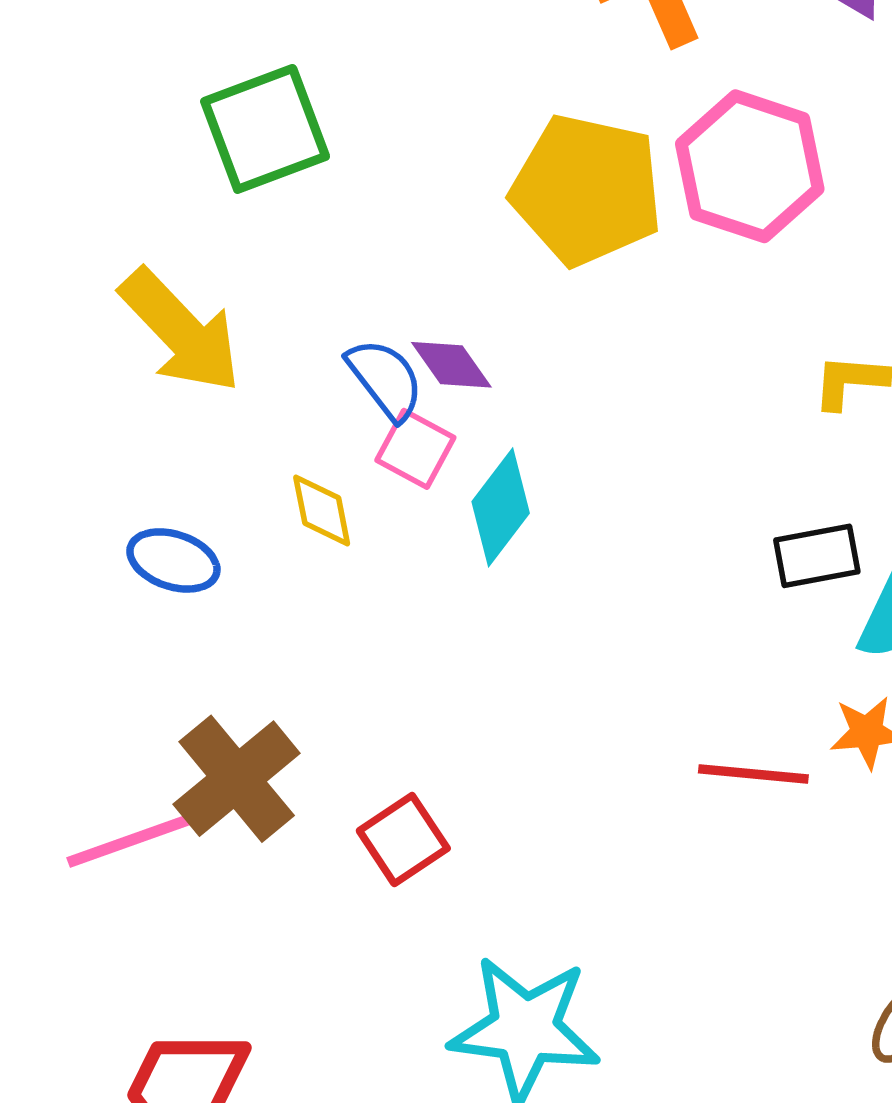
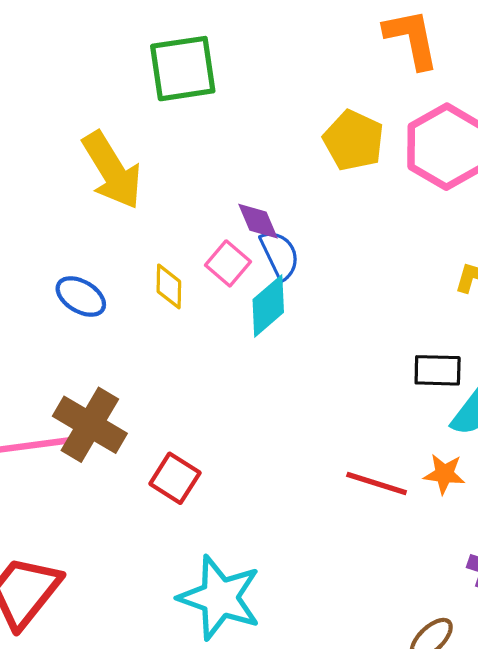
yellow pentagon: (587, 190) -> (354, 140), size x0.7
blue semicircle: (385, 379) -> (280, 255), moved
brown cross: (237, 779) -> (90, 425), turned -32
red square: (403, 840) -> (175, 478), turned -36

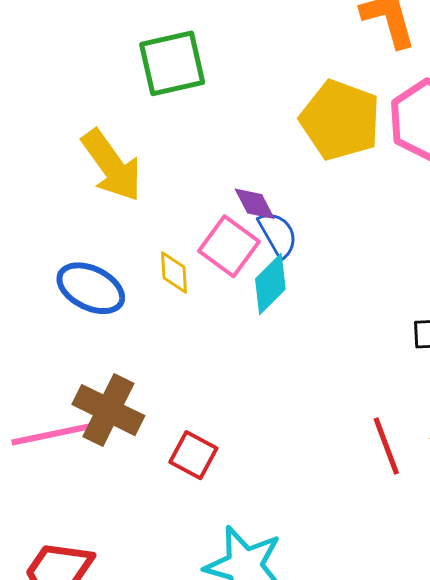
yellow pentagon: (354, 140) -> (340, 120), size x1.4
pink square: (228, 263) -> (229, 246), size x1.4
blue ellipse: (81, 296) -> (91, 288), size x1.4
red line: (377, 483) -> (386, 446), turned 56

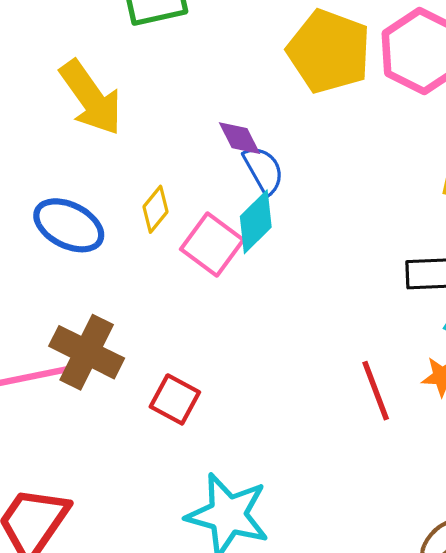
pink square: (229, 246) -> (212, 245), moved
yellow diamond: (174, 272) -> (155, 209), turned 42

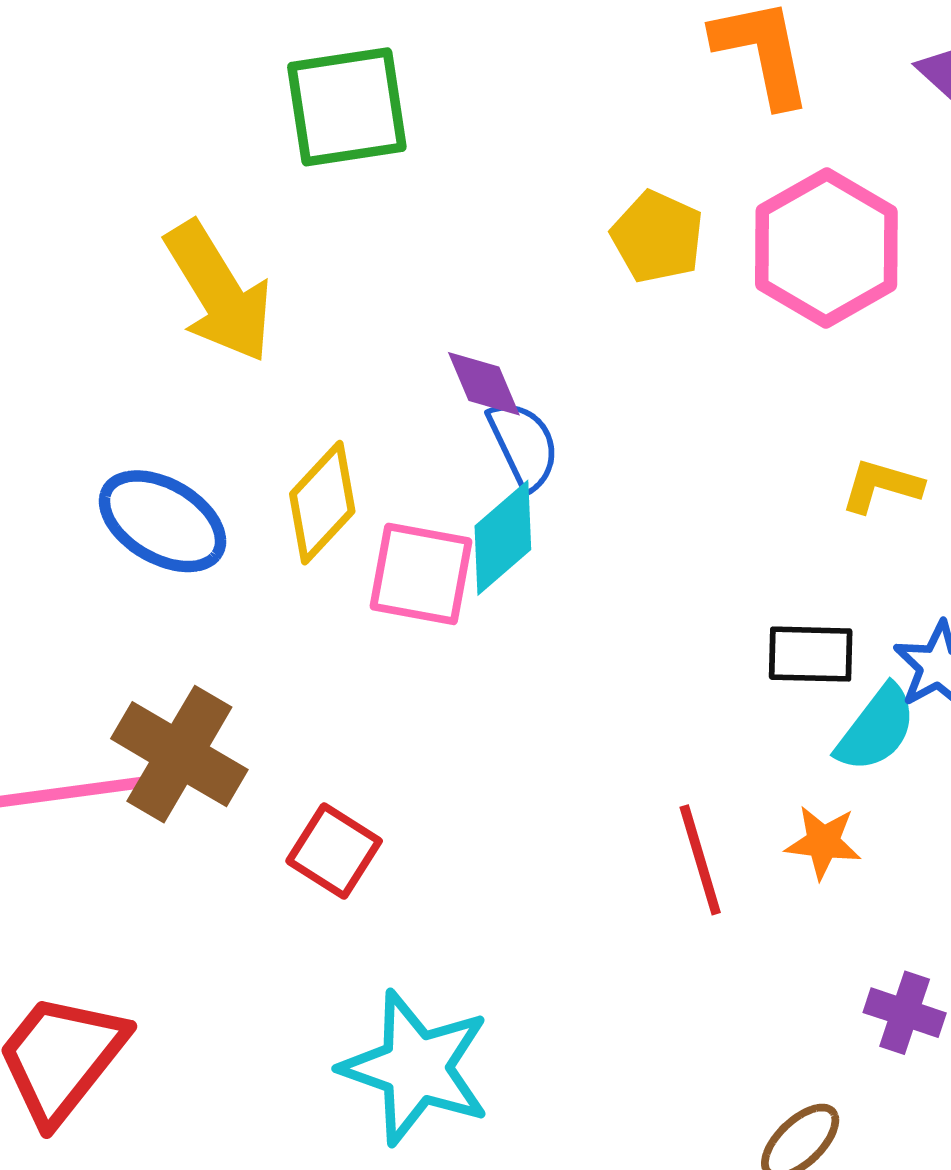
yellow pentagon: (329, 51) -> (657, 237), size x0.6
yellow diamond: (155, 209) -> (322, 503), size x1.4
pink square: (212, 245) -> (421, 574), turned -30

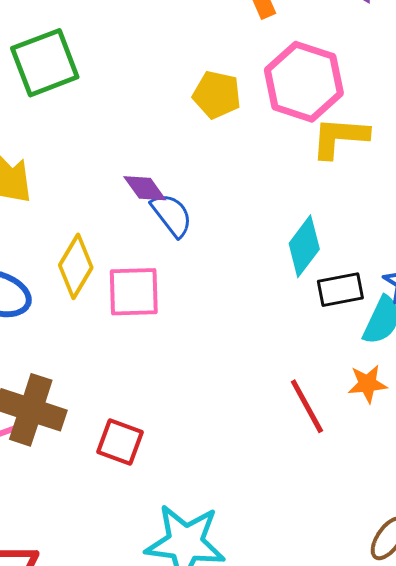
yellow L-shape: (881, 486) -> (340, 137), moved, size x1.4
cyan diamond: (503, 538) -> (304, 246), moved

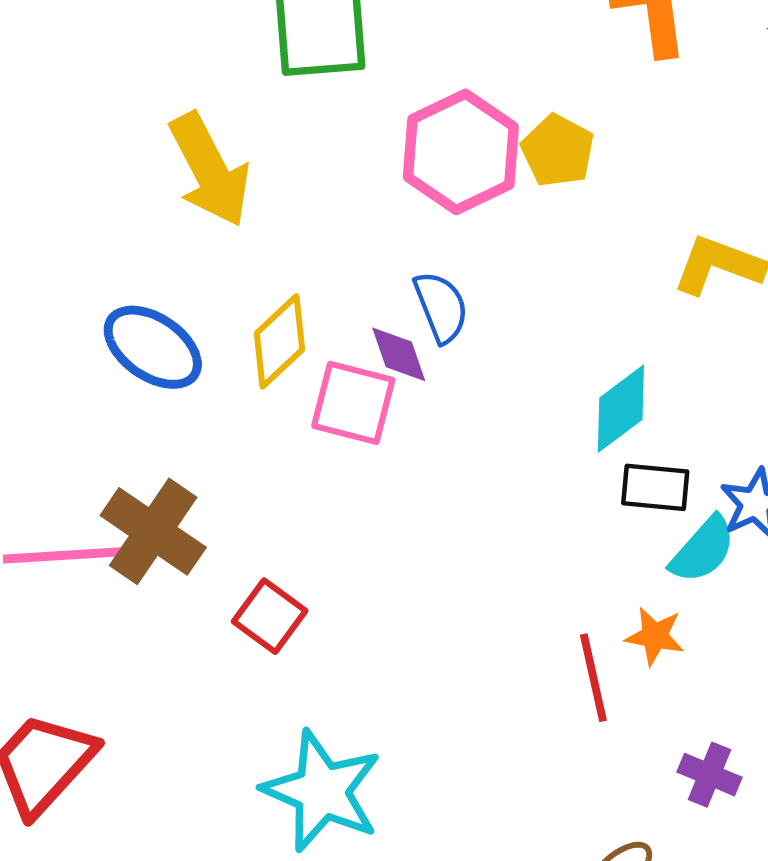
pink hexagon: (304, 82) -> (461, 152), moved
purple diamond: (145, 188) -> (399, 354), moved
red line: (307, 406) -> (593, 678), moved

